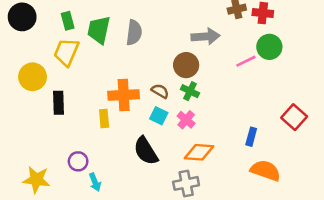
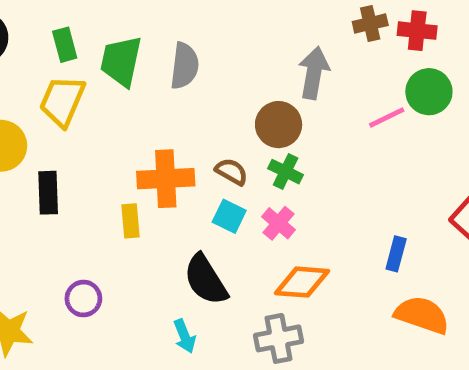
gray arrow: (206, 36) -> (314, 73), turned -76
cyan arrow: (95, 182) -> (185, 336), moved

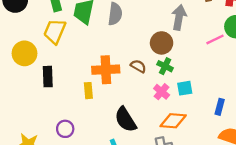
cyan square: (229, 216) -> (185, 88), moved, turned -35

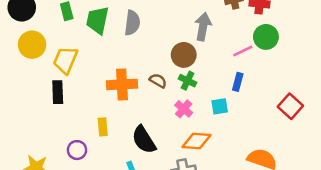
yellow trapezoid: (55, 31) -> (65, 60), moved
yellow circle: (25, 53) -> (32, 45), moved
cyan square: (185, 88) -> (220, 106), moved
yellow rectangle: (88, 91) -> (103, 127), moved
blue rectangle: (220, 107) -> (238, 82), moved

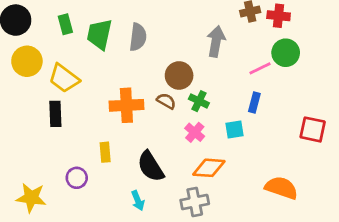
brown circle: (184, 55) -> (179, 75), moved
yellow trapezoid: (65, 60) -> (64, 78), turned -76
red square: (290, 106) -> (313, 129), turned -30

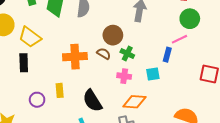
pink line: (260, 68) -> (180, 39), moved
pink cross: (195, 132) -> (124, 76), turned -32
purple circle: (77, 178) -> (37, 100), moved

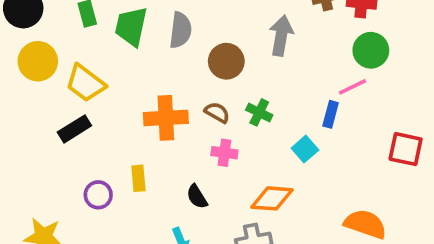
brown circle: (113, 35) -> (226, 61), moved
black rectangle: (24, 63) -> (74, 129), turned 60
cyan square: (153, 74) -> (305, 149), turned -32
pink cross: (124, 76) -> (224, 153), moved
black semicircle: (92, 101) -> (197, 197), size x0.6

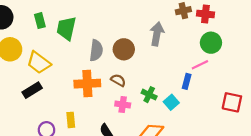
gray semicircle: (181, 30) -> (96, 50), moved
green cross: (259, 112) -> (149, 95), moved

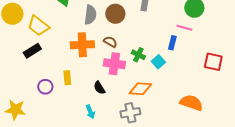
pink line: (200, 65) -> (184, 28), turned 42
pink cross: (123, 105) -> (114, 64), size x1.5

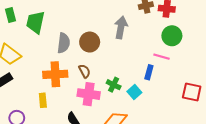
brown semicircle: (110, 42) -> (84, 71), turned 32
yellow rectangle: (67, 78) -> (43, 100), moved

